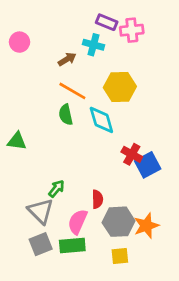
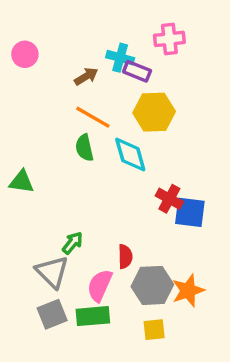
purple rectangle: (107, 22) -> (137, 71), moved
blue square: (148, 165) -> (190, 212), turned 35

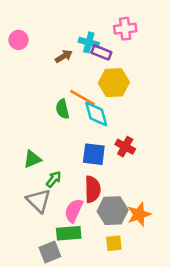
orange line: (93, 117) -> (82, 98), moved
green triangle: (22, 182) -> (32, 159), moved, turned -30
blue square: (190, 212) -> (94, 154), moved
red semicircle: (125, 257) -> (93, 189), size x1.5
gray square: (52, 314) -> (50, 252), moved

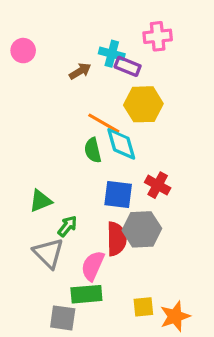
green semicircle: (62, 109) -> (93, 150), moved
gray hexagon: (113, 211) -> (142, 229), moved
orange star: (139, 214) -> (175, 316), moved
gray square: (50, 252) -> (63, 318), turned 30

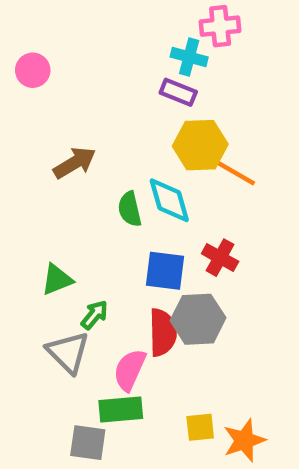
pink cross: (158, 36) -> (220, 26), moved
cyan cross: (112, 54) -> (189, 57), moved
brown arrow: (80, 71) -> (75, 163), moved, size x1.4
orange line: (104, 123) -> (233, 172), moved

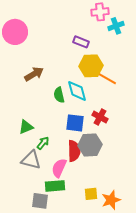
cyan cross: (189, 57) -> (116, 26), moved, turned -35
pink circle: (33, 70) -> (15, 32), size x1.6
gray triangle: (68, 352) -> (31, 160), turned -30

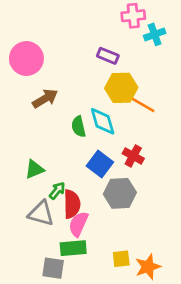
pink circle: (15, 32) -> (26, 58), moved
blue square: (75, 123) -> (100, 164), turned 30
red semicircle: (74, 151) -> (72, 204), moved

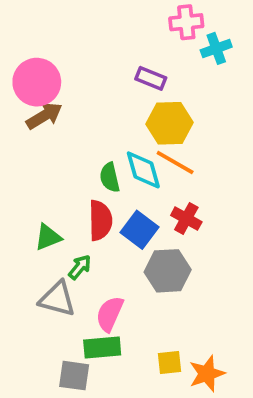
brown arrow: (45, 99) -> (44, 116), moved
orange line: (141, 104) -> (175, 162), moved
red semicircle: (72, 204) -> (100, 220), moved

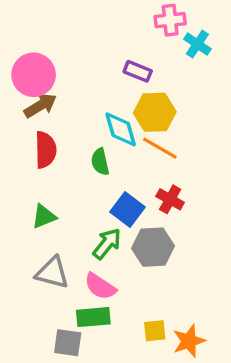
cyan cross: (216, 48) -> (197, 44), turned -36
cyan diamond: (143, 170) -> (121, 129), moved
red semicircle: (100, 220) -> (46, 150), moved
green arrow: (80, 267) -> (107, 244), moved, size x1.4
pink semicircle: (110, 314) -> (100, 286), turned -80

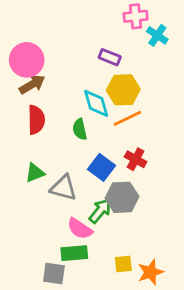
orange line: (160, 148) -> (127, 118), turned -56
green arrow: (107, 244) -> (100, 211), moved
gray triangle: (52, 273) -> (63, 188), moved

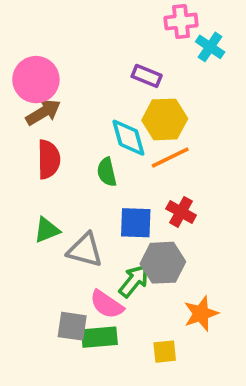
blue square: (102, 167) -> (136, 223), turned -35
orange star: (151, 272) -> (201, 314), moved
gray square: (54, 274) -> (72, 326), moved

